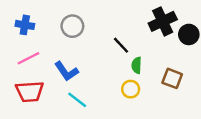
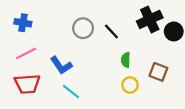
gray circle: (72, 26) -> (83, 28), moved
black line: (121, 45) -> (111, 31), moved
yellow circle: (131, 89) -> (130, 85), moved

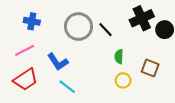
blue cross: (23, 23) -> (32, 21), moved
gray circle: (83, 28) -> (79, 27), size x1.4
red trapezoid: (27, 84) -> (26, 79), turned -30

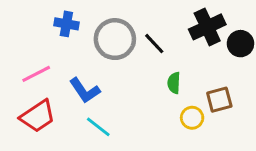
blue cross: (32, 21) -> (66, 24), moved
brown square: (150, 68) -> (219, 100), turned -36
yellow circle: (123, 80) -> (192, 118), moved

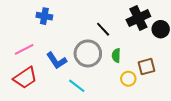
gray circle: (115, 39) -> (88, 53), moved
cyan line: (98, 127) -> (77, 86), moved

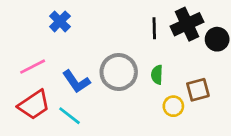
blue cross: (44, 16) -> (60, 21), turned 35
black line: (103, 29) -> (154, 28), moved, turned 42
cyan line: (77, 86) -> (69, 116), moved

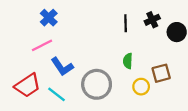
black cross: (187, 24) -> (152, 20), size x0.6
pink line: (33, 67) -> (42, 45), moved
gray circle: (119, 72) -> (97, 84), moved

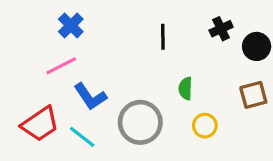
black line: (126, 23) -> (163, 37), moved
brown square: (161, 73) -> (253, 95), moved

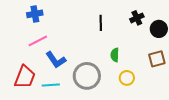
blue cross: (71, 25) -> (35, 14), moved, turned 35
red trapezoid: (40, 124) -> (25, 77), turned -35
cyan line: (82, 137) -> (51, 85), turned -42

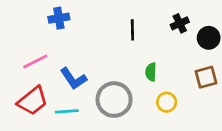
blue cross: (35, 14) -> (59, 18), moved
pink line: (38, 41) -> (35, 61), moved
red trapezoid: (25, 77) -> (33, 101), turned 30

